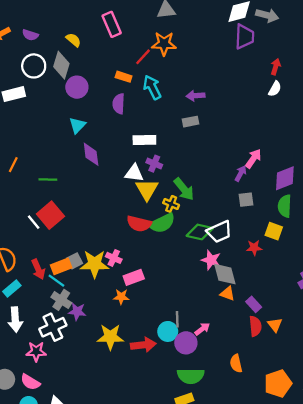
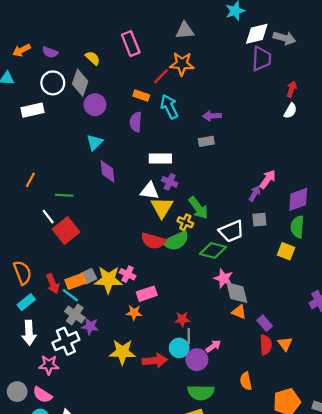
white line: (34, 222) -> (48, 217), moved
white trapezoid: (219, 232) -> (231, 231), moved
red star: (254, 248) -> (182, 319), moved

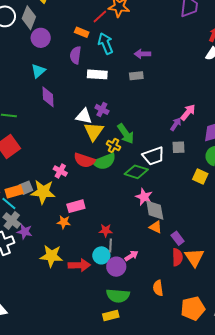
white rectangle: (160, 158) -> (97, 74), moved
pink cross: (128, 274) -> (60, 171), moved
orange triangle: (285, 344) -> (194, 257), size x1.5

